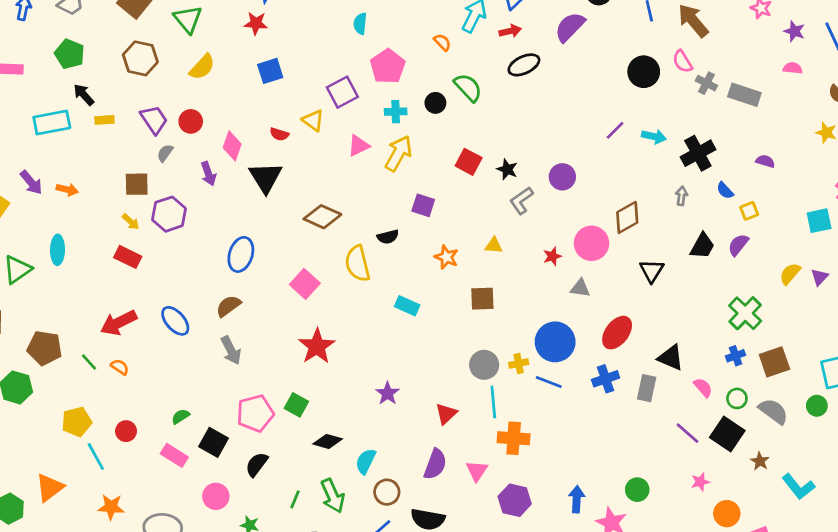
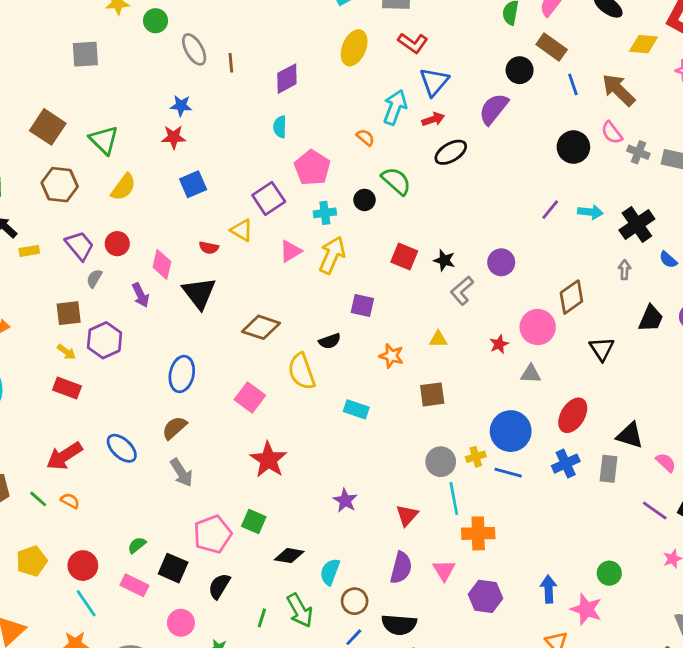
red circle: (126, 431) -> (83, 566), size x1.4
cyan line: (96, 456) -> (86, 603), moved

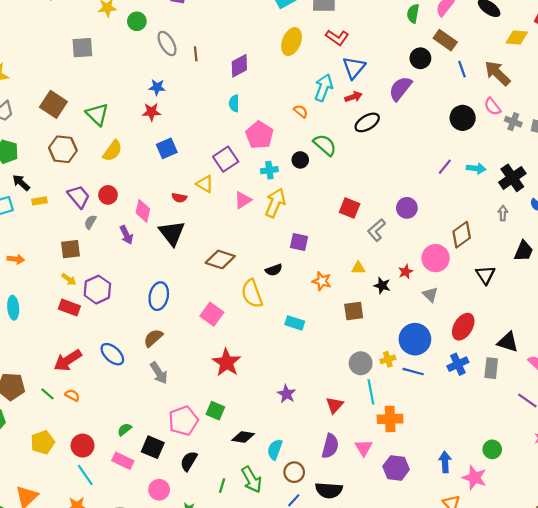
red square: (404, 257) -> (350, 208), moved
black star: (444, 260) -> (382, 285), moved
purple hexagon: (105, 340) -> (97, 290), moved
gray triangle: (531, 374) -> (430, 295), turned 42

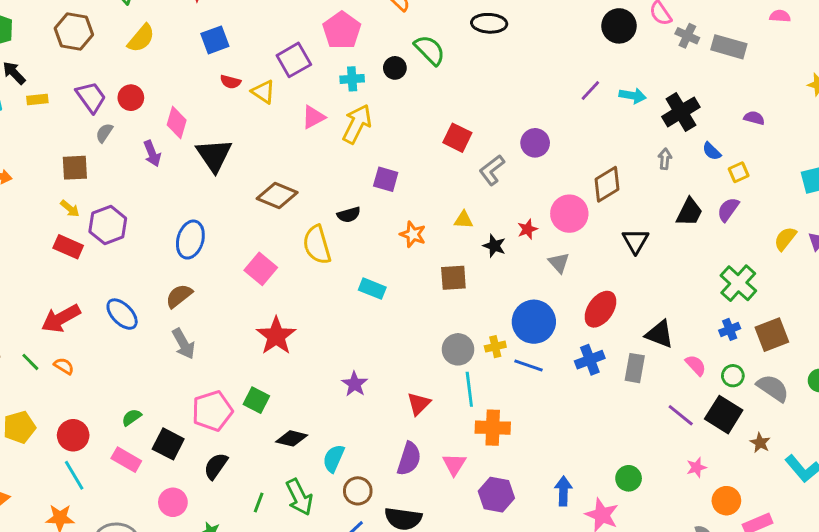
black ellipse: (367, 122) -> (489, 23), turned 30
red semicircle: (179, 198) -> (230, 82), moved

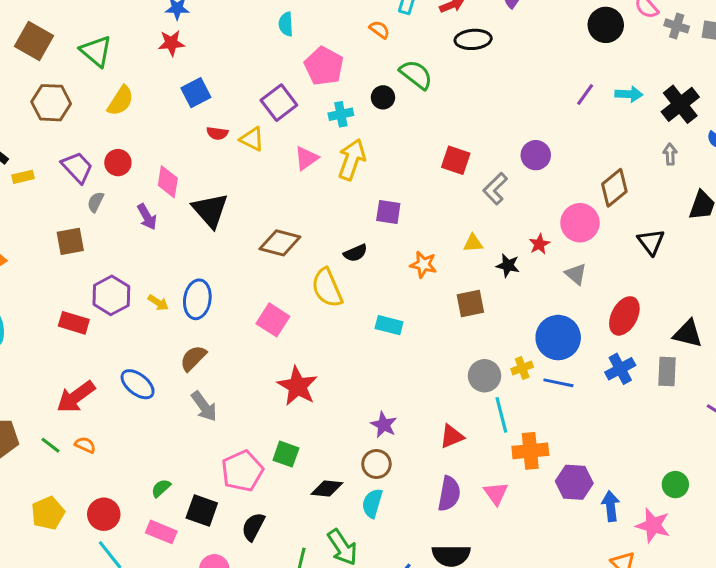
yellow arrow: (70, 209) -> (158, 303), moved
red triangle: (419, 404) -> (452, 436), turned 30
brown circle: (358, 491) -> (376, 464), moved
purple hexagon: (496, 495) -> (574, 482), moved

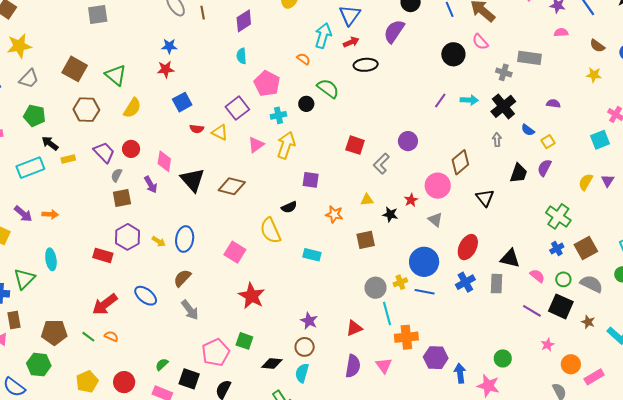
gray cross: (677, 26) -> (504, 72), moved
brown square: (70, 241) -> (122, 198), moved
brown diamond: (280, 243) -> (232, 186), moved

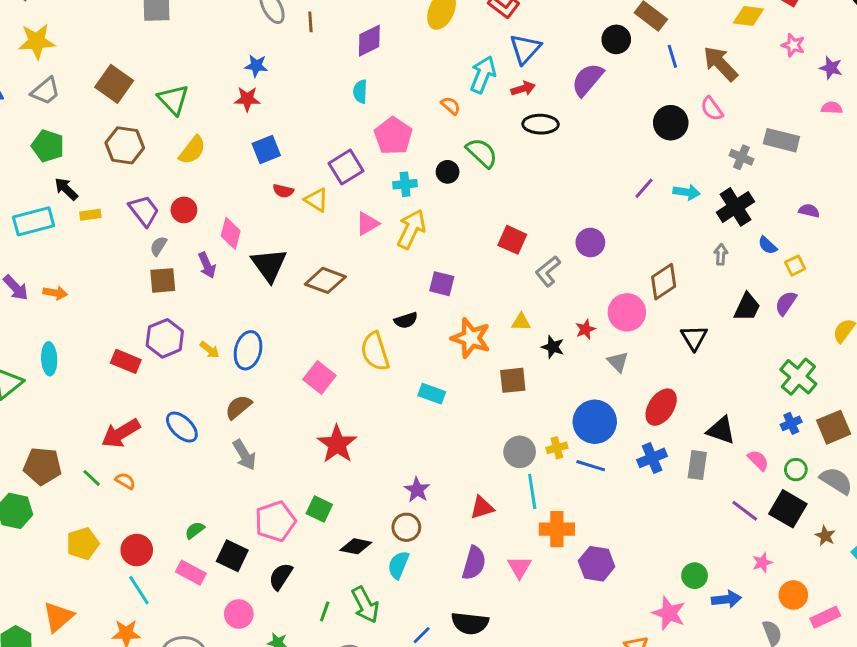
orange star: (334, 214) -> (471, 338), size x1.5
blue arrow: (460, 373) -> (726, 599), moved, turned 84

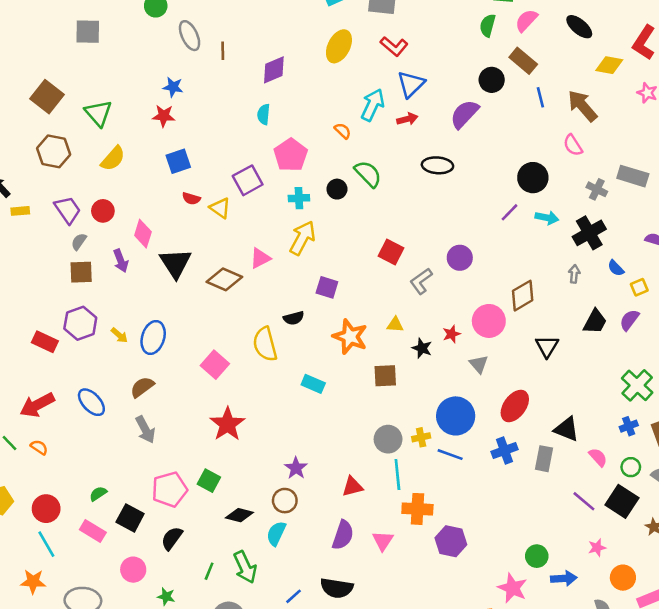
black circle: (671, 123) -> (533, 178), moved
black ellipse: (541, 124) -> (437, 165), moved
pink triangle: (367, 224) -> (260, 258), moved

